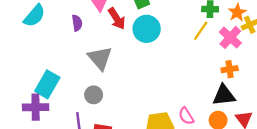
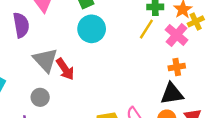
red arrow: (117, 19) -> (65, 69), moved
purple semicircle: (77, 23) -> (21, 25), size x1.5

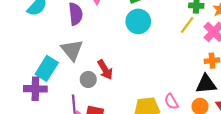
gray triangle: (45, 60) -> (72, 50), moved
red arrow: (65, 69) -> (105, 70), moved

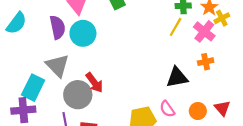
cyan circle: (138, 21) -> (83, 33), moved
gray circle: (88, 79) -> (78, 95), size x1.6
black triangle: (206, 84) -> (177, 77), moved

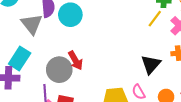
gray triangle: (57, 66) -> (32, 24), moved
black triangle: (177, 77) -> (151, 64), turned -45

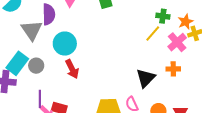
cyan circle: (70, 15) -> (65, 44), moved
gray circle: (59, 70) -> (36, 66), moved, size x0.6

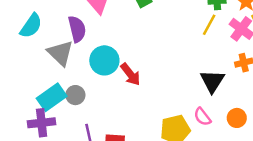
cyan rectangle: (17, 63) -> (52, 97), turned 30
red arrow: (72, 69) -> (130, 74), moved

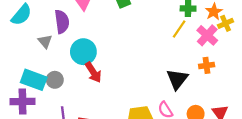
gray triangle: (60, 53) -> (45, 41), size x0.6
red arrow: (130, 74) -> (93, 72), moved
cyan rectangle: (52, 97) -> (34, 80), turned 50

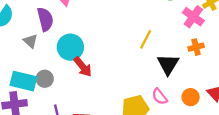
yellow line: (179, 29) -> (146, 39), moved

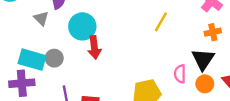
black triangle: (168, 64) -> (203, 59), moved
red arrow: (83, 67) -> (94, 47), turned 30
pink semicircle: (160, 96) -> (180, 74), moved, turned 36

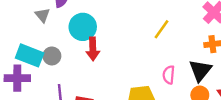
pink semicircle: (180, 74) -> (169, 75), moved

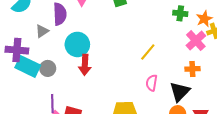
gray triangle: (42, 15) -> (42, 31), turned 32
pink semicircle: (169, 75) -> (152, 83), moved
purple cross: (17, 78) -> (17, 50), moved

